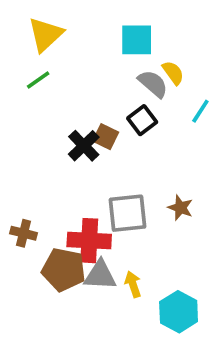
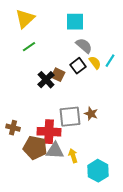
yellow semicircle: (173, 73) -> (95, 63), moved
green line: (38, 80) -> (29, 47), moved
brown star: (180, 208) -> (91, 114), moved

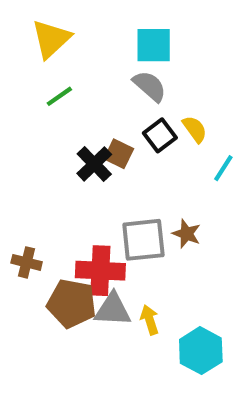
gray semicircle: (84, 46) -> (150, 86), moved
cyan line: (110, 61) -> (223, 168), moved

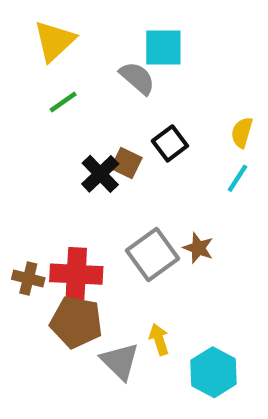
gray semicircle: (150, 86) -> (137, 78), moved
yellow semicircle: (195, 129) -> (242, 132), moved, turned -128
gray square: (143, 240) -> (153, 255), turned -30
red cross: (100, 271) -> (76, 274), moved
gray triangle: (113, 310) -> (120, 361), moved, turned 42

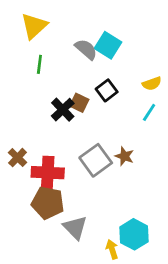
cyan square: (163, 48) -> (108, 45), moved, turned 32
green line: (63, 102) -> (39, 64), turned -48
yellow semicircle: (242, 132) -> (152, 84), turned -126
brown cross: (28, 278) -> (18, 158), moved, turned 30
yellow arrow: (159, 339) -> (112, 249), moved

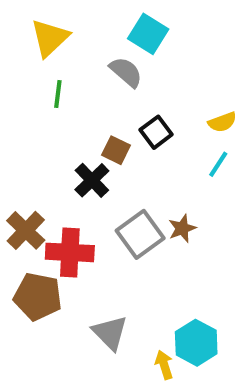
cyan square: (108, 45) -> (148, 34), moved
black cross: (63, 110) -> (92, 180), moved
brown star: (124, 156) -> (182, 228), turned 30
brown cross: (18, 158) -> (26, 230), size x1.4
brown pentagon: (48, 203) -> (38, 297), moved

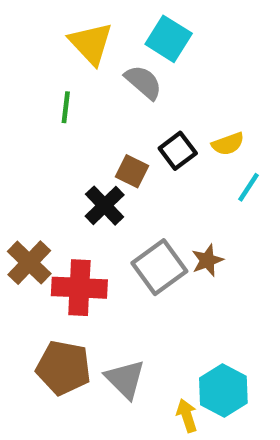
yellow triangle: (50, 38) -> (91, 43), moved, turned -30
yellow semicircle: (222, 122) -> (228, 144), moved
brown pentagon: (38, 297) -> (63, 368), moved

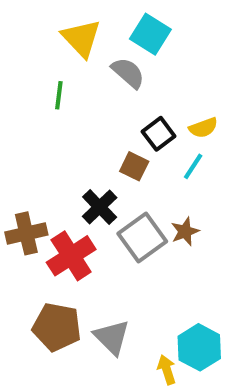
brown square: (132, 171) -> (134, 166), moved
cyan line: (248, 187) -> (193, 166), moved
black cross: (105, 206) -> (100, 207), moved
brown cross: (29, 263) -> (26, 233), turned 33
red cross: (79, 288) -> (71, 256), turned -36

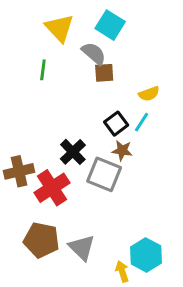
black square: (159, 134) -> (116, 124), moved
brown square: (134, 166) -> (104, 73), moved, turned -30
brown star: (185, 231) -> (122, 150), moved, turned 30
gray square: (142, 238) -> (104, 174), turned -32

